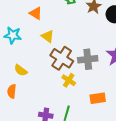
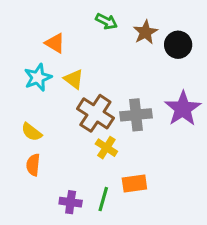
cyan star: (13, 35) -> (38, 77), moved, turned -30
orange semicircle: (12, 91) -> (33, 165), moved
orange rectangle: (98, 98) -> (134, 183), moved

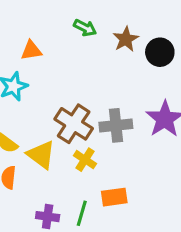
orange triangle: (55, 43) -> (31, 51), turned -40
yellow triangle: (74, 79) -> (41, 155), moved, size x1.4

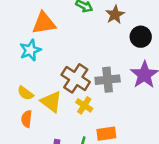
orange triangle: (31, 51) -> (44, 23), size x1.5
black circle: (160, 52) -> (141, 37), moved

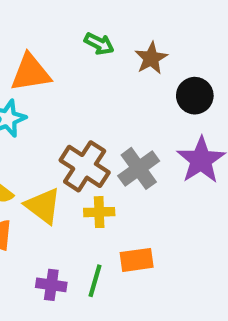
gray cross: (108, 80) -> (139, 168), turned -30
yellow cross: (84, 105) -> (99, 212), turned -35

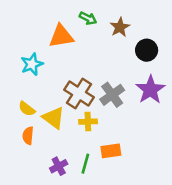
orange triangle: (31, 73) -> (61, 36), moved
purple cross: (51, 285) -> (59, 166), turned -36

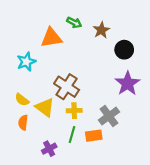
gray cross: (112, 95) -> (109, 116), moved
green line: (85, 164) -> (72, 135), moved

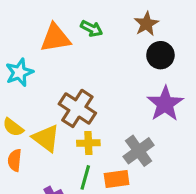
green arrow: (74, 23) -> (91, 29), moved
brown star: (101, 30) -> (146, 24), moved

